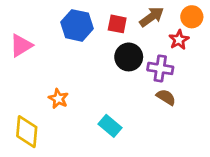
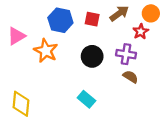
black circle: (129, 57) -> (92, 56), moved
orange star: (58, 99) -> (46, 51), moved, size x1.5

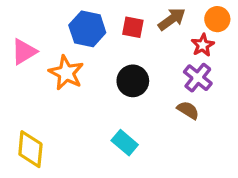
purple cross: (126, 54) -> (198, 78), moved, turned 30

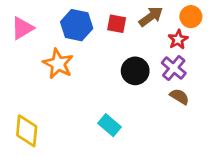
pink triangle: (24, 52) -> (22, 28), moved
black circle: (133, 81) -> (135, 71), moved
brown semicircle: (188, 110) -> (179, 97), moved

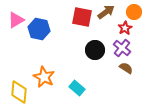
red square: (117, 24) -> (82, 17), size x1.5
blue hexagon: (77, 25) -> (39, 29), moved
orange star: (58, 64) -> (44, 77), moved

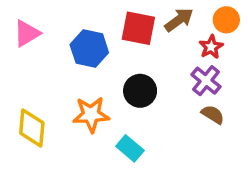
blue hexagon: (39, 29) -> (89, 49), moved
black circle: (95, 50) -> (140, 91), moved
orange star: (44, 77) -> (91, 114), moved, turned -30
yellow diamond: (19, 92) -> (32, 128), moved

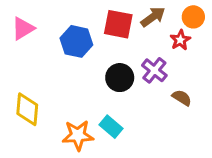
purple cross: (206, 81) -> (154, 70), moved
orange star: (91, 114) -> (78, 135), moved

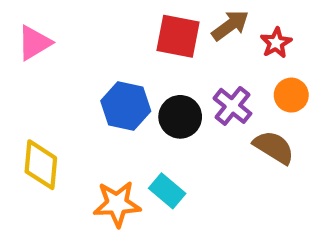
orange circle: (193, 17) -> (291, 95), moved
red star: (180, 40) -> (276, 43), moved
blue hexagon: (76, 41) -> (126, 106), moved
brown semicircle: (182, 98) -> (274, 147), size x1.4

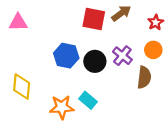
pink triangle: (34, 43) -> (18, 22), turned 30
red star: (276, 43) -> (156, 22), moved
brown semicircle: (274, 147) -> (144, 77), turned 65

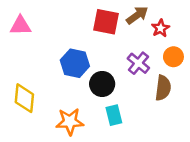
red star: (156, 22) -> (160, 28), moved
black circle: (95, 61) -> (102, 84), moved
cyan rectangle: (88, 100) -> (114, 115), moved, turned 36

